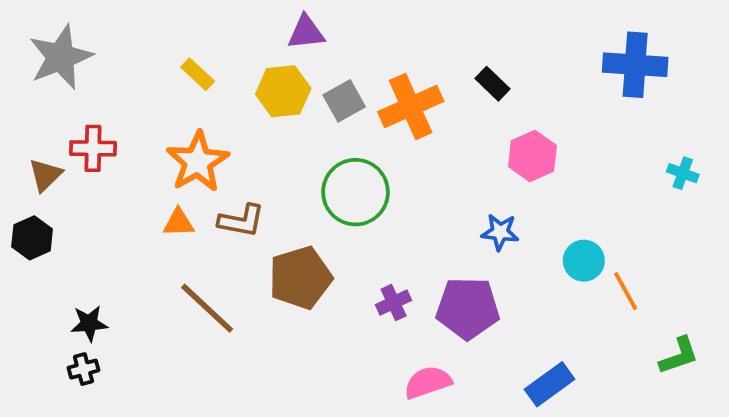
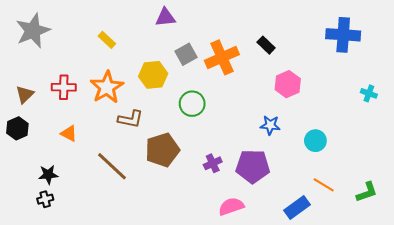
yellow hexagon: (283, 91) -> (153, 75), moved
red cross: (93, 148) -> (64, 87), moved
green circle: (356, 192) -> (192, 104), size x0.7
orange triangle: (179, 223) -> (69, 133), moved, turned 30
orange line: (626, 291) -> (324, 185), moved, turned -30

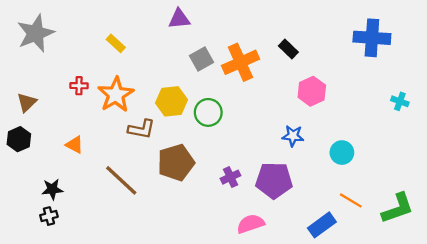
yellow hexagon: (153, 75) -> (171, 101), moved
red cross: (64, 87) -> (79, 86), moved, size x0.7
green L-shape: (367, 192) -> (398, 208), size x1.4

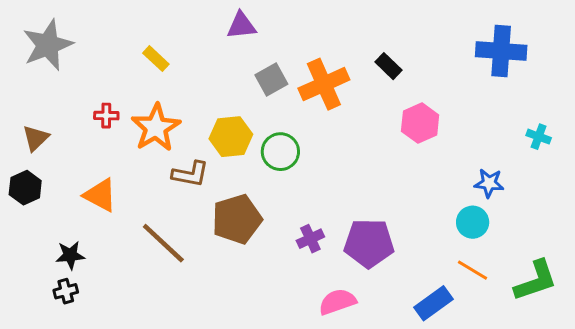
blue star: (293, 136) -> (489, 183), moved
orange triangle: (75, 145) -> (100, 195), size x1.4
cyan circle: (342, 153) -> (473, 222), moved

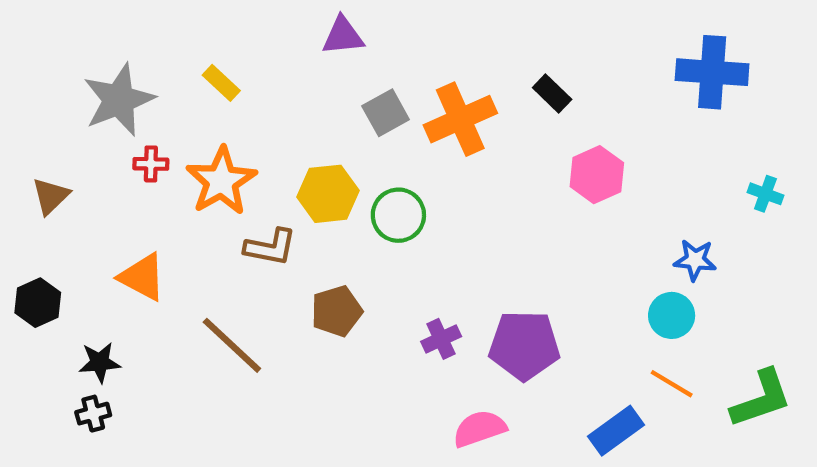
gray star: (48, 45) -> (119, 100), moved
black hexagon: (25, 188) -> (38, 303), moved
brown pentagon: (237, 219) -> (337, 311), size x0.7

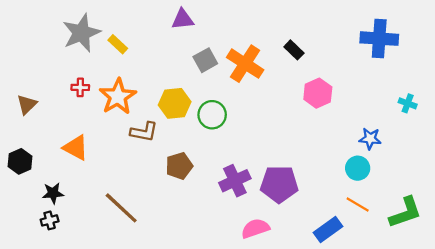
gray star: (119, 100) -> (81, 33), moved
orange cross: (460, 119) -> (245, 64), turned -33
purple cross: (441, 339) -> (235, 181), size x1.5
brown line: (232, 345) -> (121, 208), moved

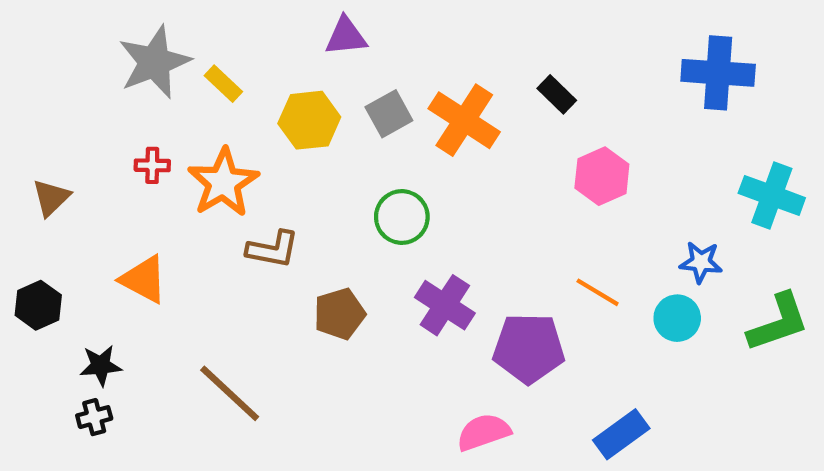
yellow hexagon: (175, 103) -> (309, 120), moved
cyan cross: (408, 103) -> (772, 195), size x1.8
purple cross: (235, 181) -> (445, 305), moved, turned -32
orange line: (358, 205) -> (598, 292), moved
green L-shape: (405, 212) -> (778, 322), moved

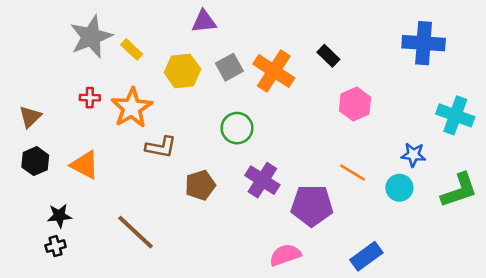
black hexagon: (38, 305) -> (35, 161), moved

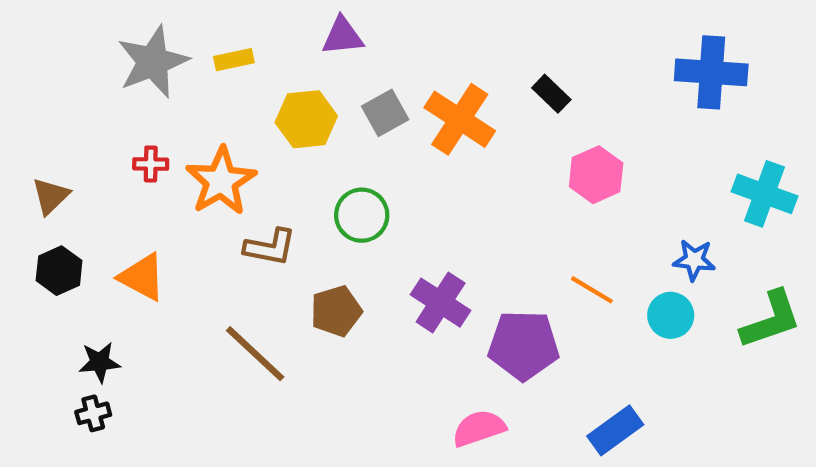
yellow rectangle: (132, 49) -> (234, 60), moved, turned -55
green circle: (237, 128) -> (362, 215), moved
brown line: (135, 232) -> (255, 354), moved

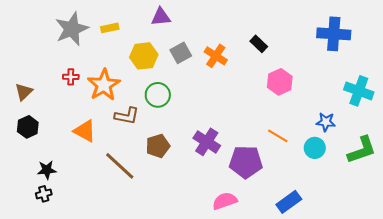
orange cross: (460, 119) -> (216, 56), size x0.7
green circle: (362, 215) -> (158, 95), moved
orange triangle: (142, 277) -> (85, 131), moved

